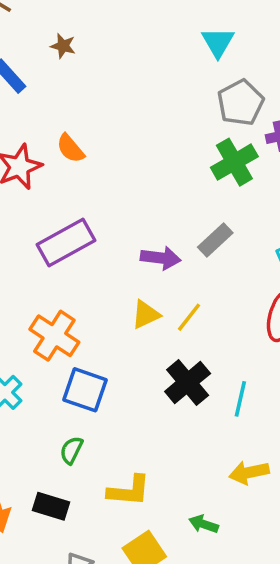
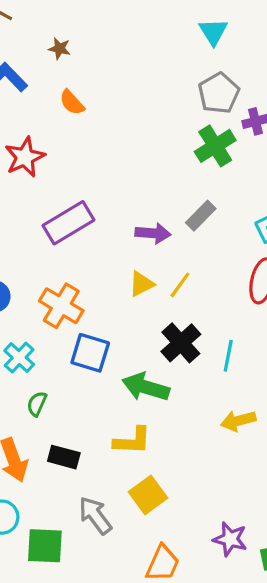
cyan triangle: (218, 42) -> (213, 32), moved
orange semicircle: (70, 148) -> (72, 102), moved
green semicircle: (71, 450) -> (37, 404), moved
green arrow: (204, 524) -> (146, 387), moved, size x1.8

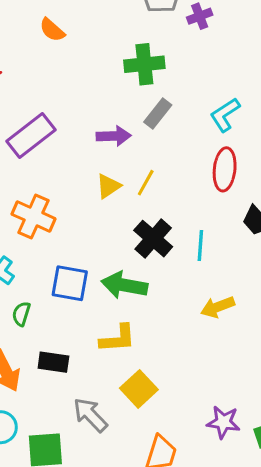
orange semicircle: (72, 102) -> (52, 30), moved
green cross: (215, 146) -> (144, 64), moved, turned 33
blue square: (90, 353) -> (70, 283), moved

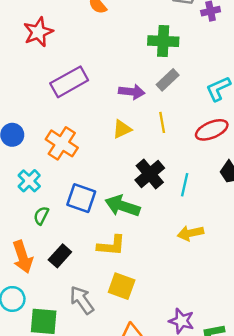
red ellipse: (225, 169) -> (212, 130), turned 52
yellow line: (146, 183) -> (162, 122), moved, turned -48
black rectangle: (53, 362) -> (60, 256), turned -65
yellow square: (139, 389) -> (122, 286), turned -36

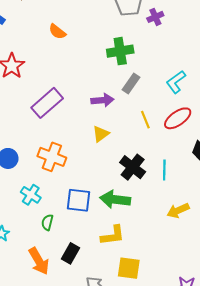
yellow line: (162, 122) -> (145, 120), moved

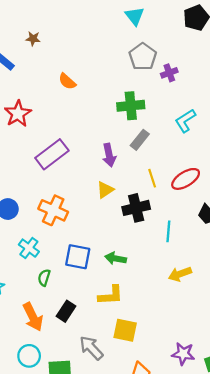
cyan L-shape: (176, 82) -> (185, 121), moved
purple arrow: (102, 100) -> (109, 155), turned 80
black cross: (133, 167) -> (136, 208), moved, turned 35
green arrow: (115, 199) -> (116, 258), size x0.7

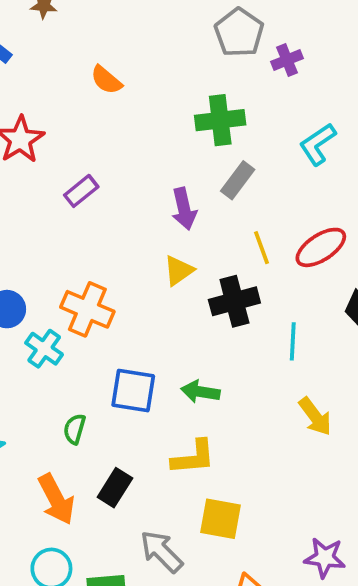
purple rectangle: (52, 154) -> (81, 191), moved, size x0.6
cyan cross: (29, 248) -> (44, 349), moved
yellow arrow: (180, 274) -> (315, 416), turned -105

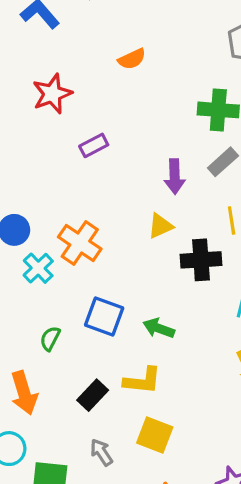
orange semicircle: (106, 80) -> (132, 59), turned -76
black rectangle: (115, 488) -> (93, 395), moved
gray arrow: (161, 552) -> (101, 452), size x0.7

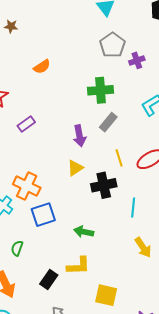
blue square: (104, 317) -> (43, 215), moved, turned -30
yellow square: (155, 435) -> (106, 295), moved

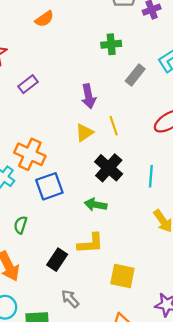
green cross: (100, 90) -> (111, 44), size x0.7
gray rectangle: (108, 122) -> (135, 75), moved
yellow line: (119, 158) -> (114, 126), moved
black cross: (104, 185) -> (109, 168), moved, turned -35

